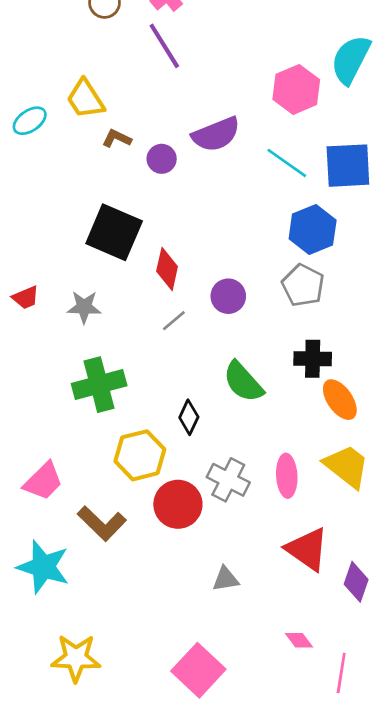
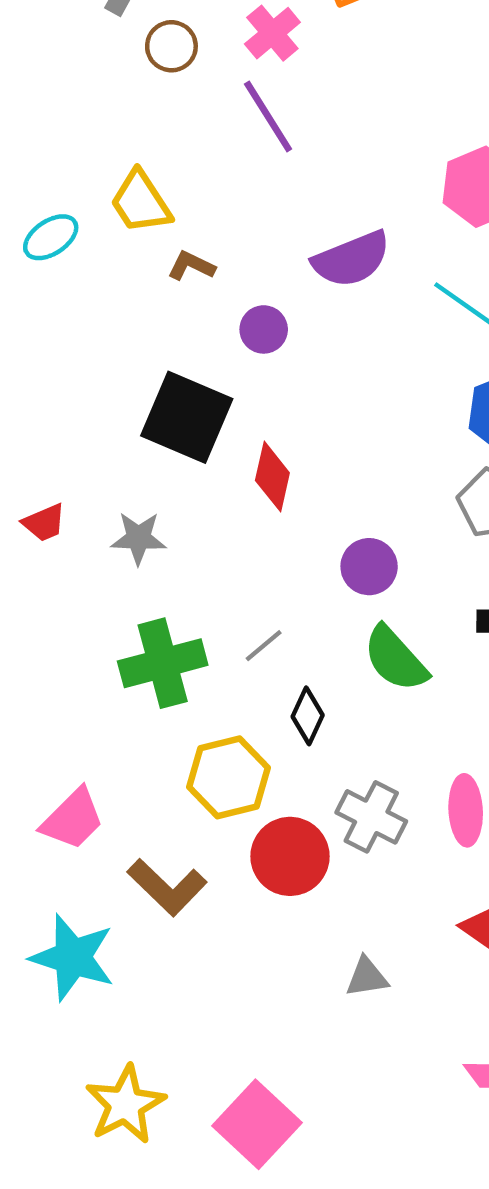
purple circle: (162, 159) -> (264, 329), moved
purple circle: (228, 296) -> (369, 567), moved
gray line: (174, 321) -> (264, 646), moved
yellow star: (76, 658) -> (125, 1104), turned -30
pink square: (198, 670) -> (257, 1124), moved

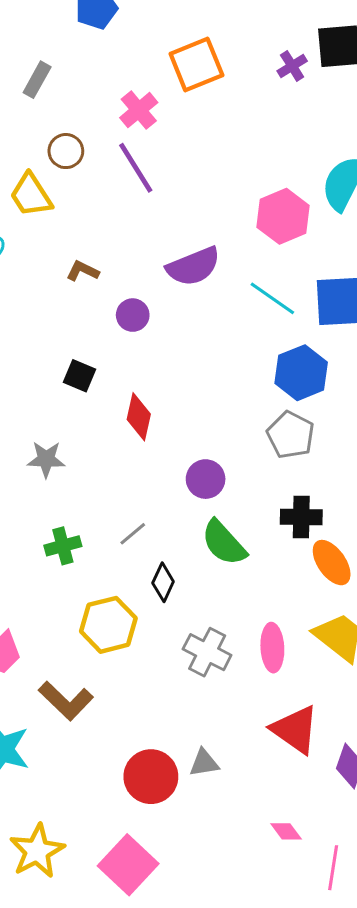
brown circle: (171, 46) -> (66, 151), moved
yellow trapezoid: (141, 202) -> (31, 195), moved
black square: (187, 417) -> (80, 376), size x0.5
green cross: (163, 663) -> (63, 546), size x0.6
red circle: (290, 856) -> (151, 777), moved

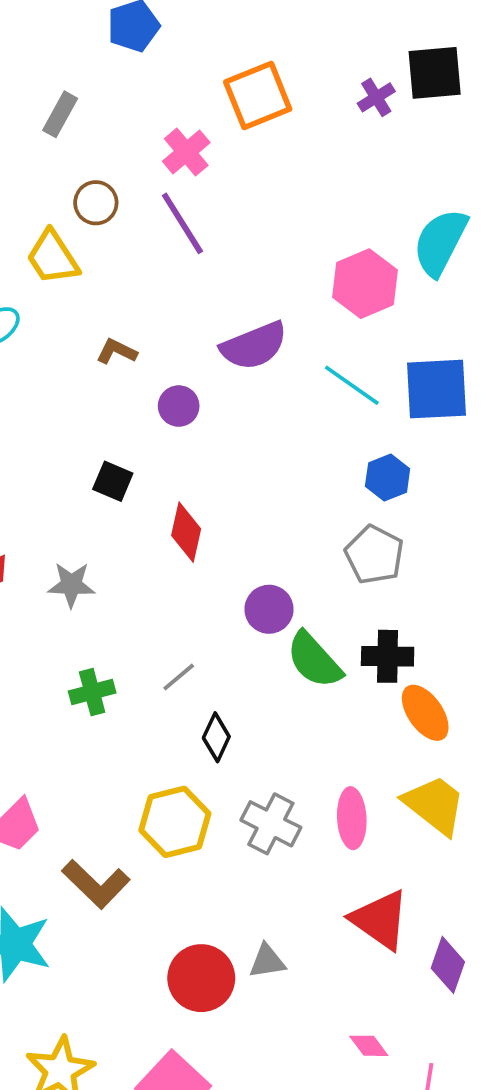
blue hexagon: (301, 373) -> (388, 478), size x0.7
green semicircle: (224, 543) -> (314, 660), moved
yellow hexagon: (108, 625) -> (175, 822), moved

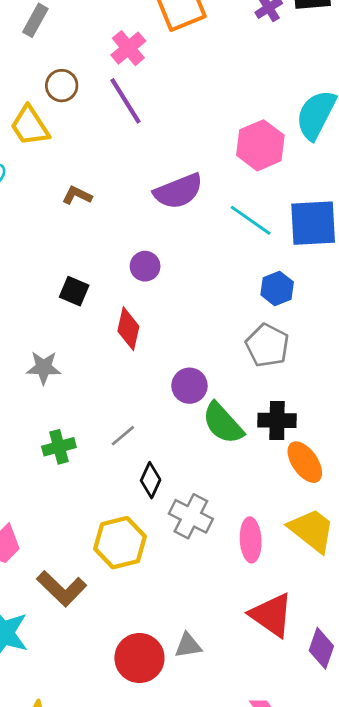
purple circle: (179, 406) -> (145, 266), moved
gray cross: (271, 824) -> (191, 516), moved

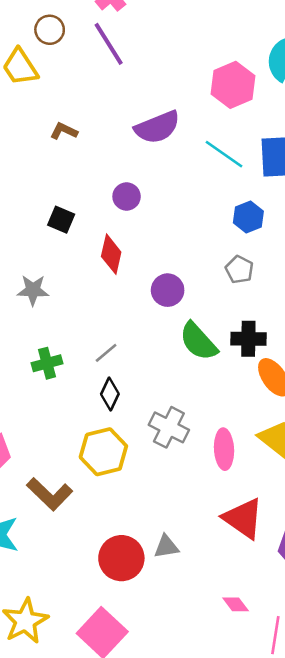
gray pentagon: (267, 345) -> (239, 270), size x0.7
purple circle: (189, 386) -> (168, 290), moved
black diamond: (151, 480) -> (110, 394), moved

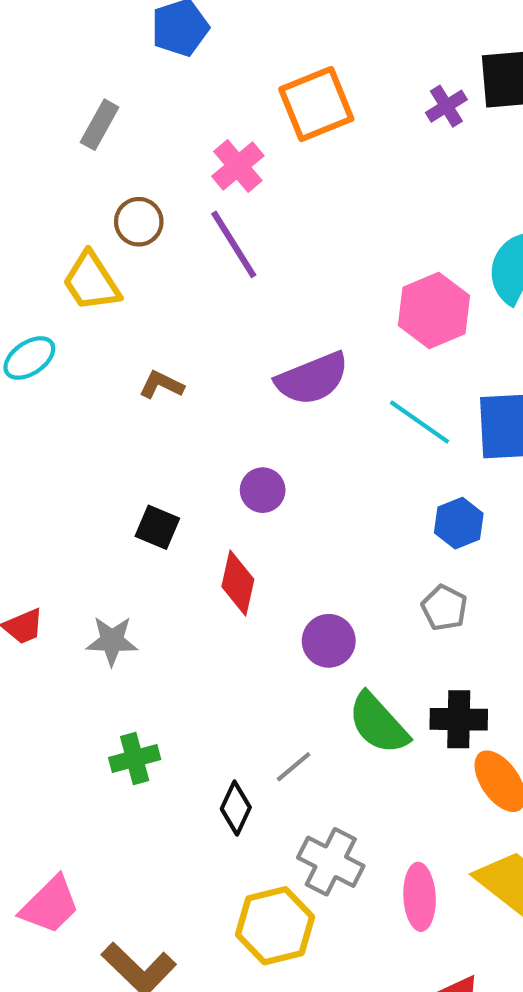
gray line: (106, 353) -> (294, 767), moved
yellow hexagon: (103, 452) -> (275, 926), moved

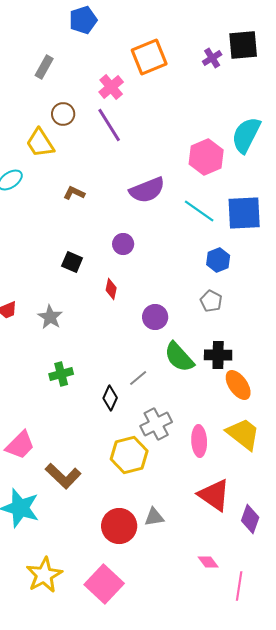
red diamond: (238, 583) -> (111, 289), size x0.7
gray star: (112, 641) -> (50, 317), turned 30
gray cross: (331, 862) -> (156, 424), turned 36

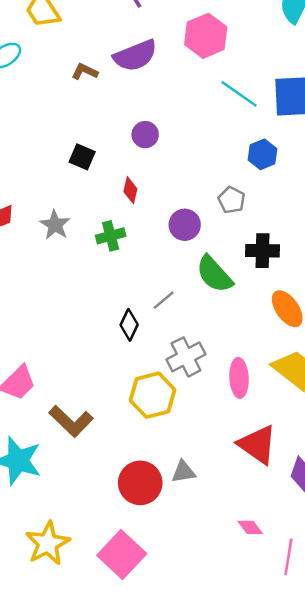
pink hexagon: (206, 157) -> (206, 36), moved
purple semicircle: (147, 190) -> (135, 56), moved
gray pentagon: (211, 301) -> (232, 200), moved
black cross: (218, 355) -> (262, 251), moved
green cross: (61, 374) -> (111, 236), moved

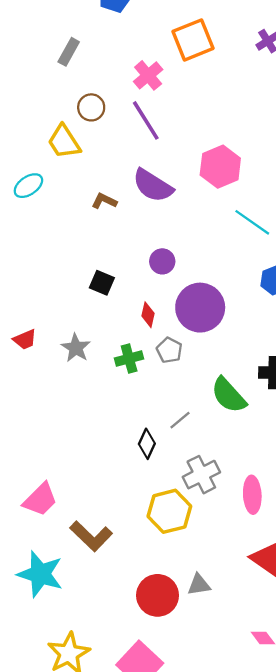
purple semicircle: (135, 56) -> (153, 186), turned 54
gray pentagon: (232, 200) -> (169, 350), moved
purple circle: (185, 225) -> (200, 308), moved, size x1.6

